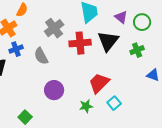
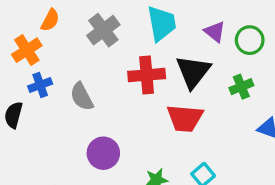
gray cross: (54, 28) -> (103, 30), moved
red trapezoid: (99, 83) -> (185, 118), moved, turned -130

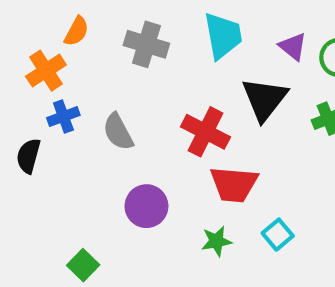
gray cross: (103, 30) -> (146, 44), turned -36
red cross: (147, 75) -> (205, 132), moved, turned 32
red trapezoid: (185, 118) -> (234, 184), moved

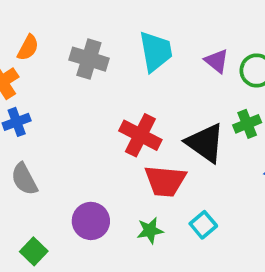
black triangle: (265, 99) -> (205, 143), moved, turned -33
gray semicircle: (118, 132) -> (24, 179), moved
purple circle: (146, 206) -> (91, 221), moved

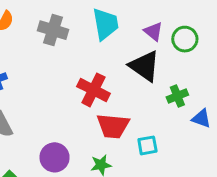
green cross: (247, 124) -> (177, 96), moved
black triangle: (205, 143) -> (144, 66), moved
cyan square: (203, 225) -> (147, 145), moved, turned 30

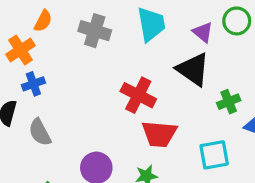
green circle: (185, 39) -> (237, 21), moved
cyan square: (147, 145) -> (214, 155), moved, size x1.4

